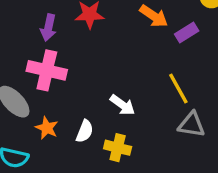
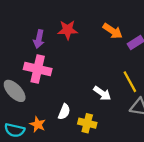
white arrow: (122, 105) -> (102, 93), moved
orange star: (47, 128) -> (38, 124), moved

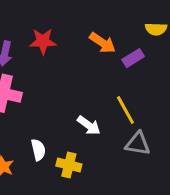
white semicircle: (64, 112) -> (38, 150), turned -35

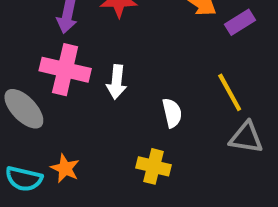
white arrow: (89, 125) -> (117, 82), moved, turned 60
white semicircle: (38, 150) -> (172, 113), moved

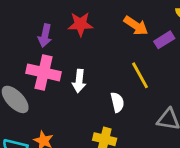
yellow line: (230, 92) -> (140, 75), moved

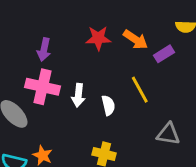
red star: (80, 24) -> (98, 38), moved
white semicircle: (117, 102) -> (108, 105), moved

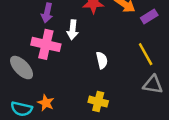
yellow line: (140, 90) -> (146, 54), moved
white arrow: (78, 95) -> (73, 30), moved

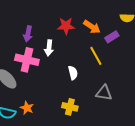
yellow line: (146, 54) -> (96, 56), moved
gray triangle: (153, 85) -> (104, 93), moved

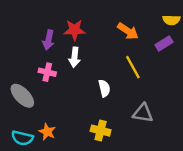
red star: (66, 26) -> (75, 30), moved
purple rectangle: (112, 37) -> (164, 44), moved
pink cross: (27, 60) -> (47, 72), size x0.6

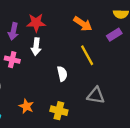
orange star: (47, 132) -> (26, 106), moved

